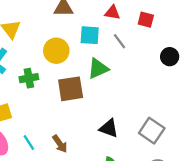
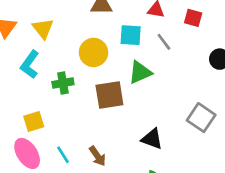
gray square: (152, 131) -> (201, 118), moved

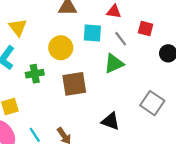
red square: (193, 18) -> (146, 28), moved
green triangle: (140, 72) -> (114, 64), moved

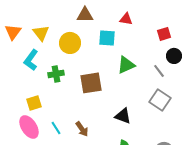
red square: (146, 28) -> (164, 34), moved, turned -32
gray line: (121, 39) -> (159, 71), moved
yellow circle: (61, 48) -> (70, 43), moved

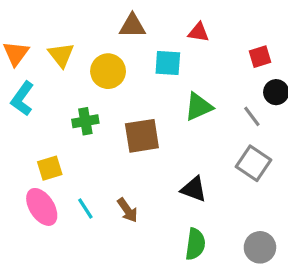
cyan L-shape: (31, 60) -> (22, 99), moved

